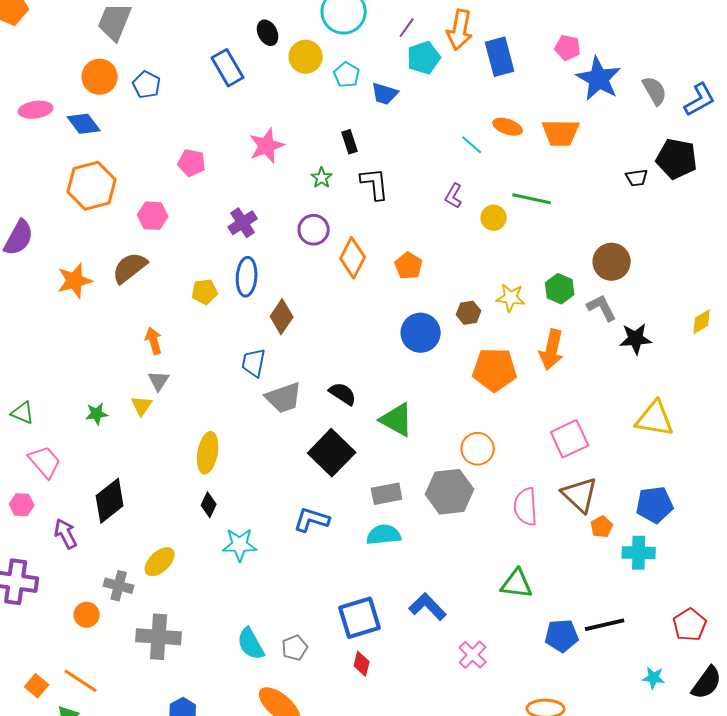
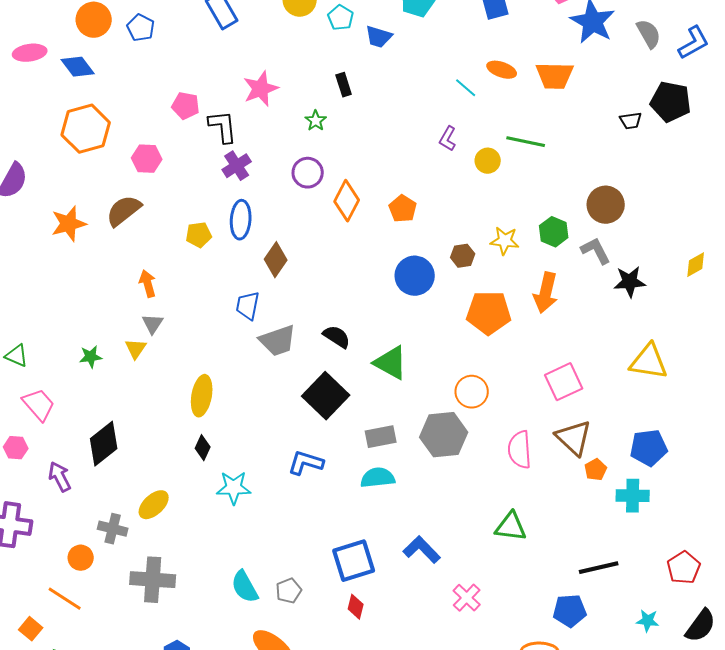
black L-shape: (375, 184) -> (223, 127), moved
blue pentagon: (562, 636) -> (570, 611), moved
orange line: (81, 681) -> (65, 599), moved

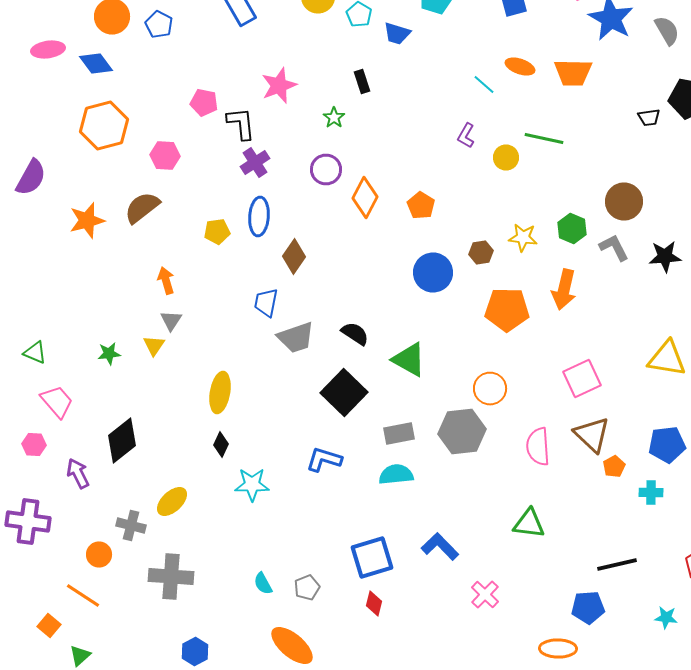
black star: (630, 282) -> (665, 256), moved
cyan cross: (633, 496) -> (651, 492), size x0.7
cyan semicircle: (245, 587) -> (263, 584), size x0.7

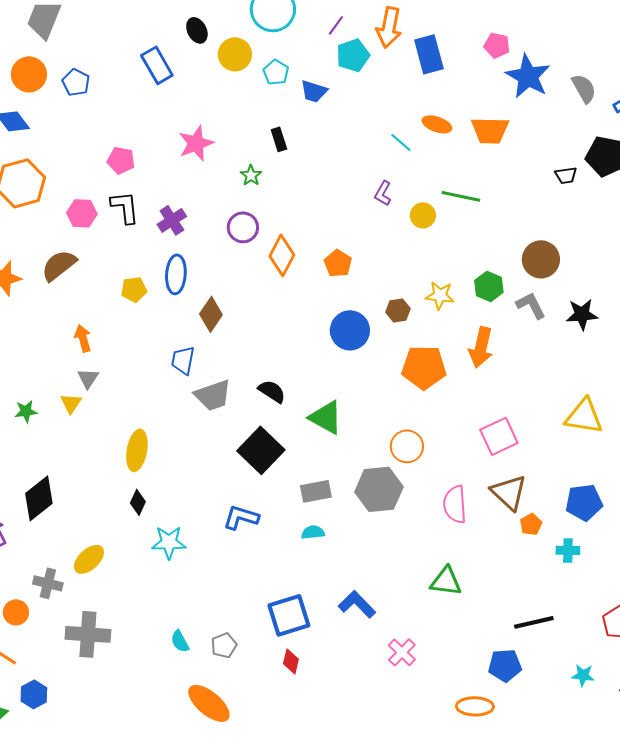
black L-shape: (241, 124) -> (125, 207), moved
cyan semicircle: (396, 474) -> (313, 532), size x0.7
blue hexagon: (195, 652) -> (34, 694), moved

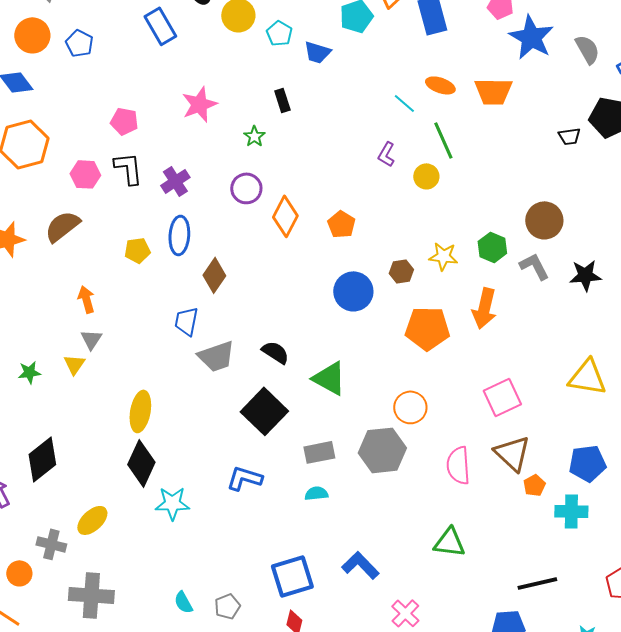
green line: (461, 196) -> (443, 140), moved, turned 54
black diamond: (138, 502) -> (141, 463), size x1.8
cyan cross: (568, 550) -> (571, 511), size x1.4

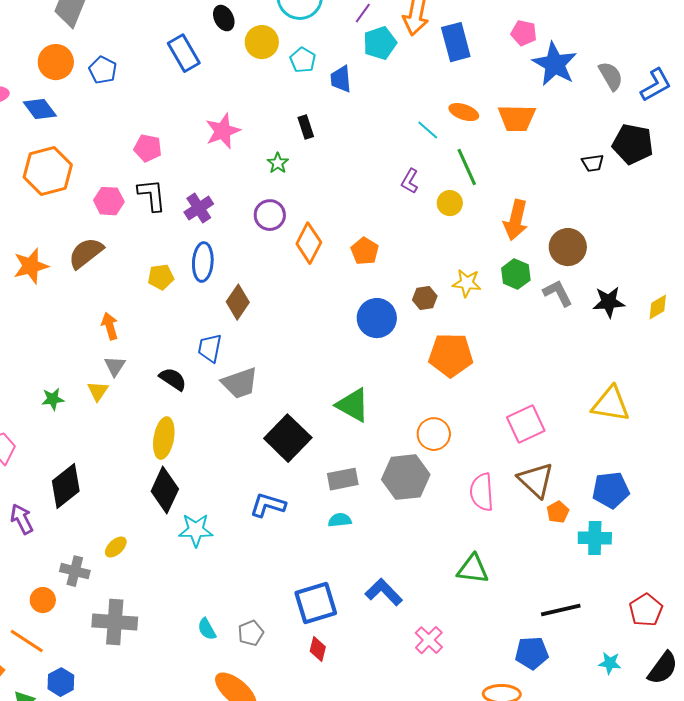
blue trapezoid: (317, 52) -> (341, 79), turned 68
orange arrow: (484, 308) -> (516, 220), moved
black semicircle: (275, 352) -> (173, 379), moved
yellow ellipse: (92, 520) -> (116, 547), size x0.7

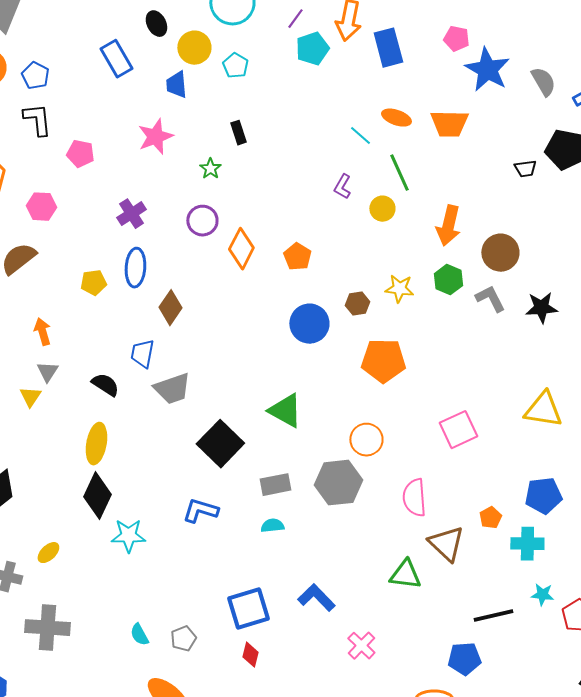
blue trapezoid: (341, 79) -> (176, 85), moved
black L-shape: (152, 195) -> (37, 120), moved
brown triangle: (536, 480) -> (446, 544), moved
cyan star: (610, 663) -> (542, 595), moved

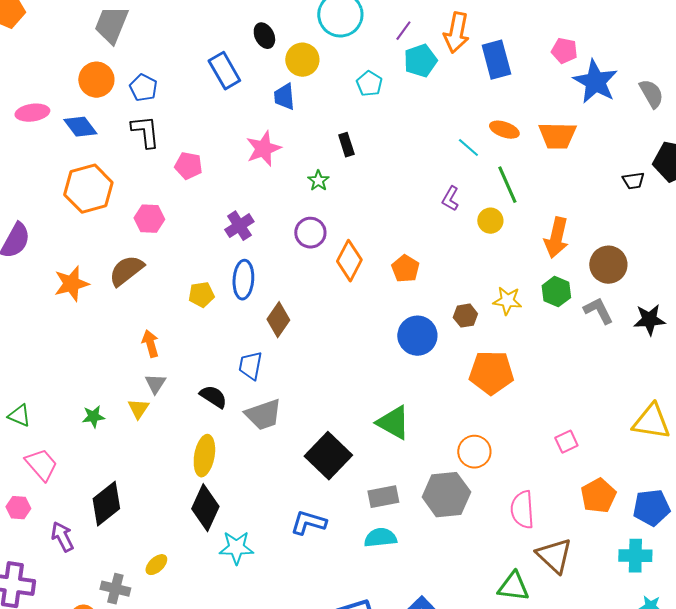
cyan pentagon: (235, 66) -> (369, 84), moved
gray trapezoid: (172, 389) -> (263, 415), moved
pink square: (458, 430) -> (566, 442), size x0.6
orange pentagon: (490, 518) -> (598, 496), moved, size x1.6
cyan semicircle: (272, 526) -> (380, 538), size x1.4

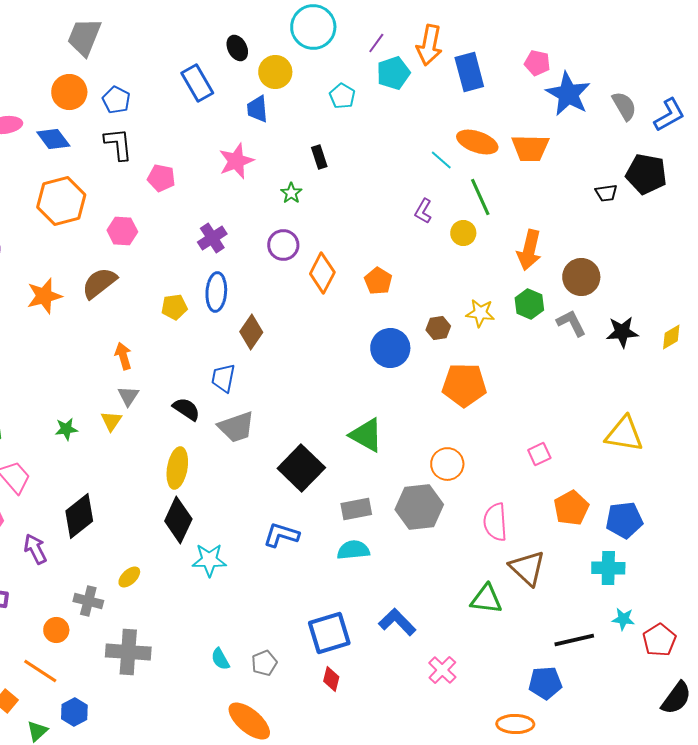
orange ellipse: (504, 130) -> (477, 142), size x1.4

